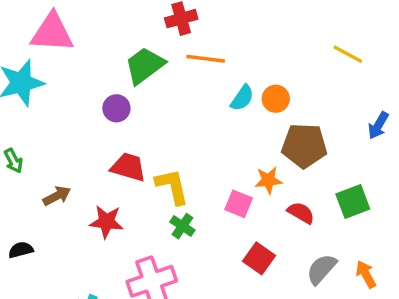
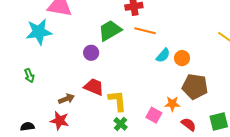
brown arrow: (57, 196) -> (66, 99), moved
red star: (106, 222) -> (60, 121), moved

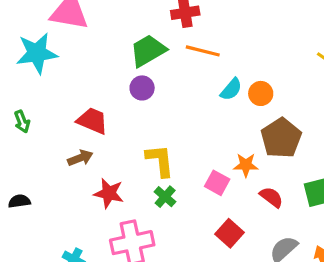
purple circle: (91, 53) -> (142, 88), moved
red trapezoid: (94, 87) -> (92, 121), moved
brown pentagon: (195, 87) -> (281, 138), turned 30
red star: (60, 121) -> (109, 193), moved

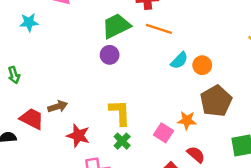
cyan star: (37, 53) -> (29, 22), size x0.6
red trapezoid: (92, 121) -> (32, 119), moved
red semicircle: (271, 197) -> (196, 155), moved

